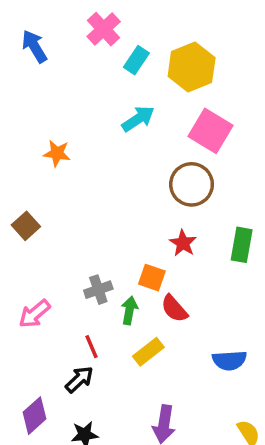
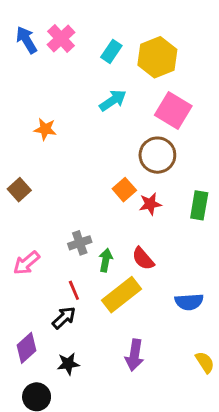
pink cross: (104, 29) -> (61, 39), moved
red star: (183, 243) -> (150, 204), turned 30
orange square: (152, 278) -> (124, 190), moved, turned 30
yellow rectangle: (148, 352) -> (121, 295), size x1.5

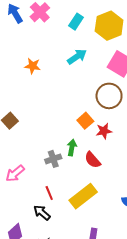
orange star: (45, 129) -> (33, 66), moved
red semicircle: (143, 259) -> (93, 160), moved
green arrow: (106, 260) -> (72, 148), moved
black arrow: (64, 318) -> (42, 213), turned -96

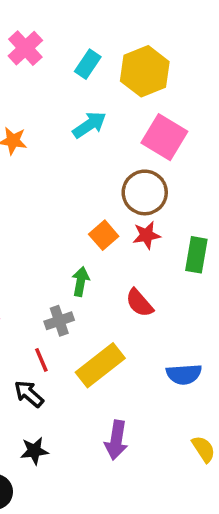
red star: (104, 131) -> (147, 235), moved
gray cross: (53, 159) -> (59, 321), moved
red semicircle: (93, 160) -> (139, 303), moved

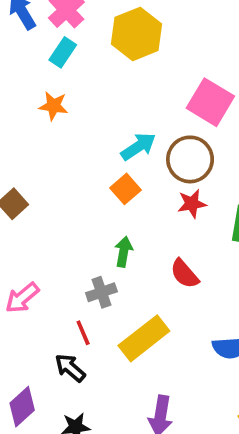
cyan rectangle: (88, 64) -> (63, 52), moved
yellow hexagon: (145, 71) -> (137, 34), moved
cyan arrow: (89, 125) -> (138, 146), moved
orange square: (104, 235) -> (125, 189), moved

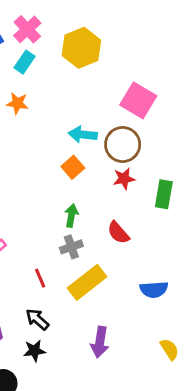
cyan arrow: (138, 146) -> (83, 135), turned -140
gray cross: (101, 292) -> (71, 247), moved
black arrow: (70, 368) -> (37, 319), moved

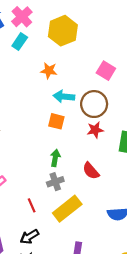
pink square: (138, 100) -> (106, 71), size x0.7
orange star: (17, 103) -> (49, 71), moved
orange square: (73, 167) -> (56, 121), turned -35
black arrow: (37, 319) -> (29, 237), turned -72

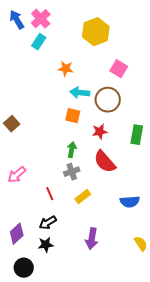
yellow hexagon: (63, 31) -> (96, 32), moved
red star: (95, 130) -> (100, 132), moved
red semicircle: (91, 171) -> (105, 162), size x1.4
yellow rectangle: (67, 209) -> (83, 197), size x0.6

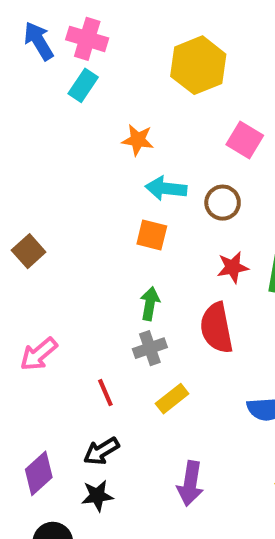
pink cross: (41, 19) -> (87, 39), turned -30
brown circle: (108, 100) -> (223, 203), size x0.7
red star: (100, 132) -> (233, 267), moved
red semicircle: (105, 162) -> (217, 328), turned 30

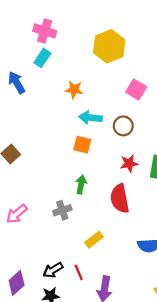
blue arrow: (39, 41) -> (17, 83), moved
gray cross: (150, 348) -> (62, 210), moved
red line: (105, 393) -> (79, 272), moved

